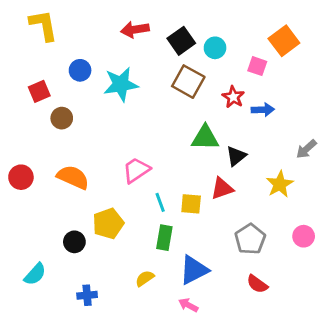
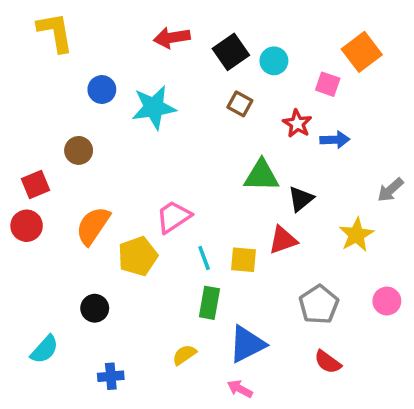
brown square: (188, 82) -> (240, 104), size x0.6
red square: (39, 91) -> (36, 185), moved
orange semicircle: (73, 177) -> (93, 226), turned -80
yellow pentagon: (108, 224) -> (138, 256), moved

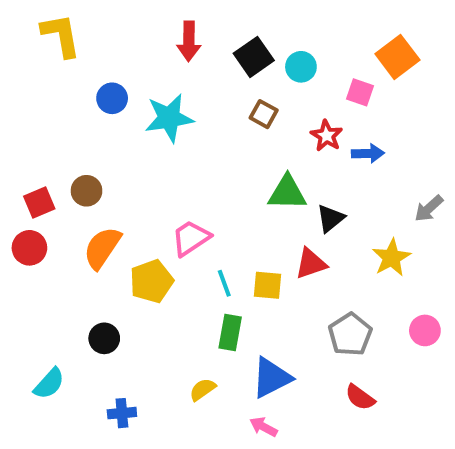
red arrow: (172, 38) -> (189, 41), turned -80
brown circle: (79, 150) -> (87, 191), moved

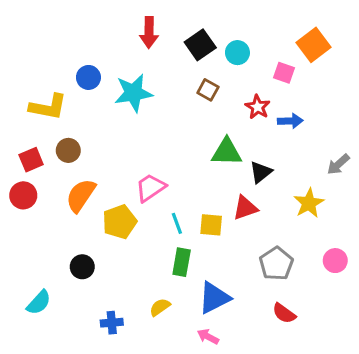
yellow L-shape: (61, 35) -> (48, 107), moved, turned 111
blue cross: (122, 413) -> (112, 323), moved

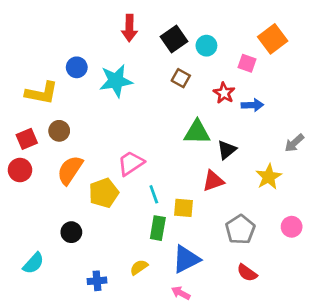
yellow square: (211, 225) -> (183, 208), moved

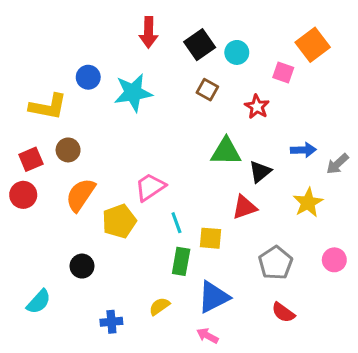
blue arrow: (252, 105) -> (303, 150), moved

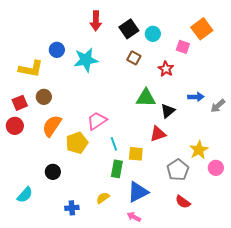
yellow star: (308, 203) -> (199, 150), moved

